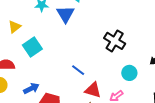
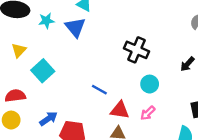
cyan circle: (129, 73) -> (150, 84), moved

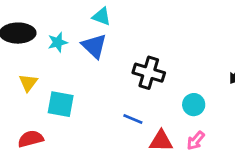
black cross: (137, 50) -> (149, 73), moved
cyan square: (43, 71) -> (61, 104), turned -30

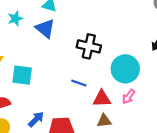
cyan star: (58, 42) -> (15, 19), moved
cyan circle: (194, 105) -> (125, 69), size x1.6

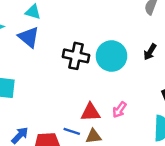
cyan circle: (125, 69) -> (112, 56), moved
blue line: (79, 83) -> (72, 131), moved

